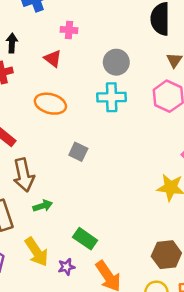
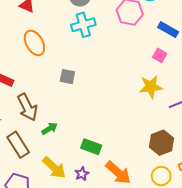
orange ellipse: (50, 104) -> (34, 43), turned 60

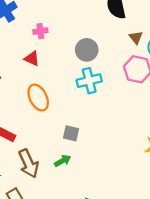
green arrow: (50, 129) -> (63, 161), moved

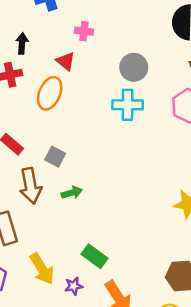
orange ellipse: (38, 98) -> (50, 93), moved, turned 35
gray square: (71, 133) -> (55, 157), moved

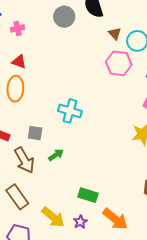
pink cross: (84, 31) -> (18, 28), moved
gray circle: (134, 67) -> (64, 17), moved
cyan cross: (128, 105) -> (70, 111), moved, turned 35

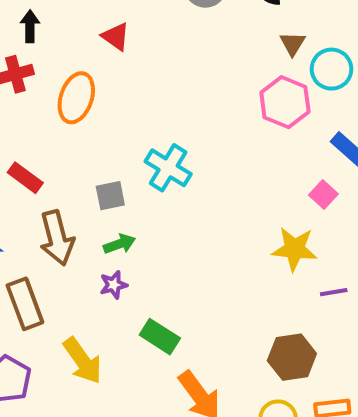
red triangle: (19, 62) -> (116, 36), moved
gray square: (35, 133) -> (110, 196), moved, turned -35
purple star: (80, 222) -> (114, 285), moved

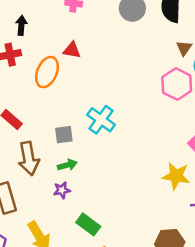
red triangle: (116, 36) -> (72, 50), moved, turned -30

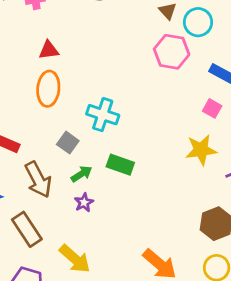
orange ellipse: (47, 72) -> (48, 89), moved
gray square: (64, 135) -> (68, 143), turned -30
green rectangle: (88, 224) -> (120, 165), moved

